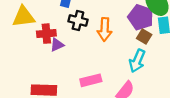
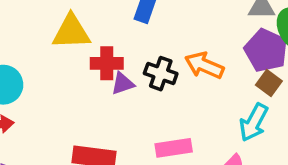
black cross: (78, 21) -> (161, 74), moved
orange arrow: (105, 29) -> (204, 65), turned 105

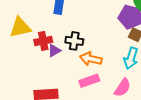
orange arrow: (204, 65) -> (91, 59), moved

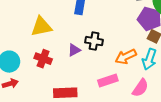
red cross: (43, 41) -> (43, 59), moved, turned 30
orange arrow: (91, 59) -> (126, 57), moved, turned -40

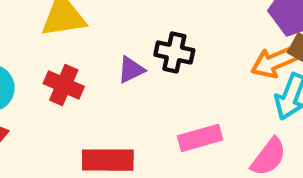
orange arrow: (126, 57) -> (274, 62), moved

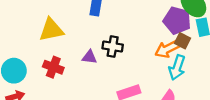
purple triangle: (131, 70) -> (90, 57), turned 35

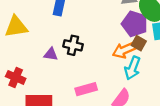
red cross: (53, 67) -> (16, 77), moved

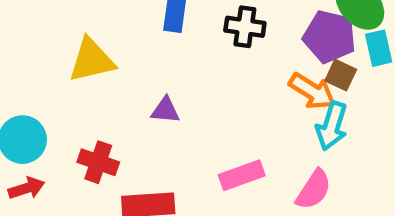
black cross: (73, 45) -> (245, 27), moved
orange arrow: (124, 50) -> (312, 91), turned -120

